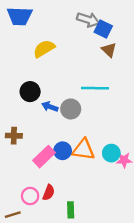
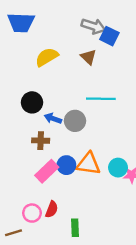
brown triangle: (109, 50) -> (89, 57), moved
brown cross: (14, 136) -> (41, 141), moved

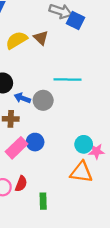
brown triangle: (89, 57) -> (41, 38), moved
orange triangle: (89, 164) -> (81, 172), moved

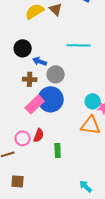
gray circle: (43, 100) -> (56, 74), moved
blue circle: (35, 142) -> (51, 99), size x1.6

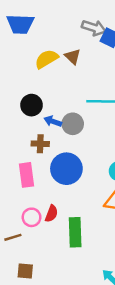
gray circle: (56, 74) -> (73, 124), moved
pink rectangle: (35, 104) -> (27, 175), moved, turned -54
green rectangle: (58, 150) -> (75, 232), size x1.6

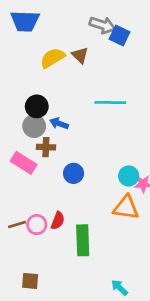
gray circle: (73, 124) -> (34, 126), moved
blue circle: (66, 169) -> (74, 173), size x0.6
pink rectangle: (27, 175) -> (24, 163), moved, turned -50
brown line: (13, 237) -> (17, 225), moved

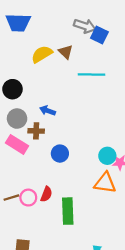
cyan line: (110, 102) -> (92, 74), moved
black circle: (37, 106) -> (12, 89), moved
gray circle: (34, 126) -> (17, 119), moved

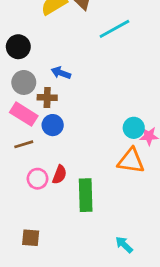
cyan line: (92, 74) -> (114, 29), turned -30
blue circle: (60, 154) -> (53, 125), moved
brown line: (11, 198) -> (24, 144), moved

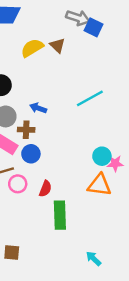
cyan line: (114, 29) -> (90, 98), moved
red semicircle: (60, 175) -> (45, 189), moved
pink circle: (38, 179) -> (18, 184), moved

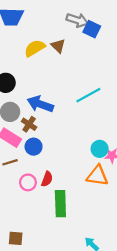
blue arrow: (38, 108) -> (40, 104), size x1.6
brown cross: (26, 130) -> (29, 124), turned 32
pink circle: (18, 184) -> (28, 182), moved

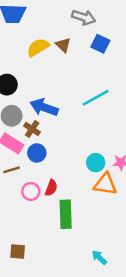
blue square: (92, 29) -> (100, 44), moved
cyan circle: (100, 149) -> (96, 163), moved

